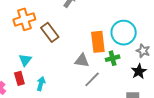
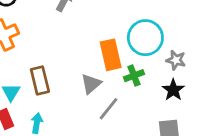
brown rectangle: (50, 32) -> (40, 81), moved, turned 30
gray triangle: (82, 61) -> (91, 84), turned -42

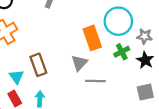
green cross: (134, 76) -> (122, 52), moved
gray line: (109, 109) -> (95, 81), turned 60

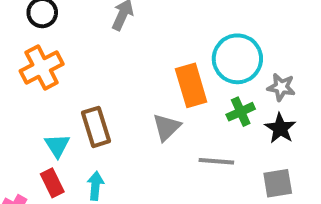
gray line: (95, 81) -> (216, 161), moved

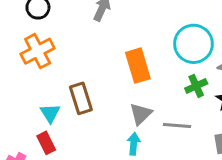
orange rectangle: (191, 85) -> (138, 66), moved
gray triangle: (167, 127) -> (141, 114), moved
cyan arrow: (95, 186) -> (134, 144), moved

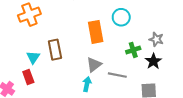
cyan circle: (194, 44) -> (121, 17), moved, size x0.7

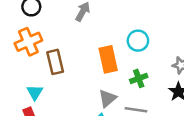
brown rectangle: (55, 50) -> (55, 62), moved
green cross: (133, 50) -> (139, 78), moved

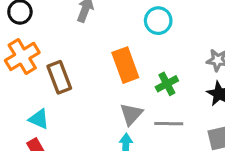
cyan circle: (138, 41) -> (158, 21), moved
cyan triangle: (35, 92) -> (39, 119), turned -30

